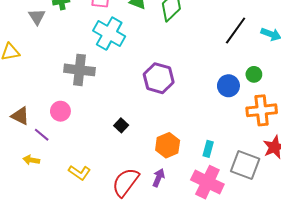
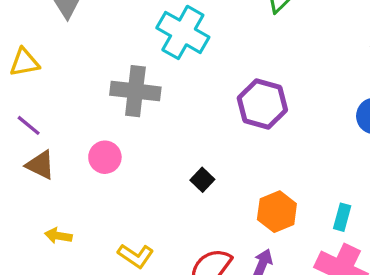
purple line: (42, 135) -> (29, 125), moved

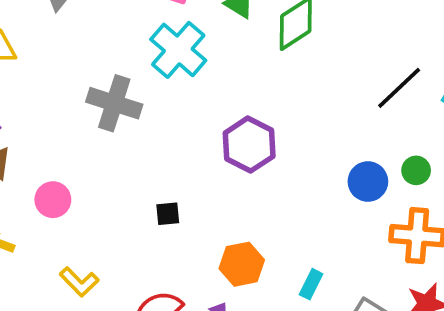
pink circle: (105, 157) -> (53, 200), moved
black square: (202, 180) -> (168, 214), turned 30

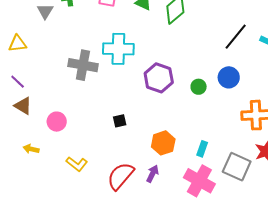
cyan cross: (178, 50) -> (118, 49), moved, turned -32
green circle: (416, 170) -> (199, 87), moved
blue circle: (368, 182) -> (229, 77), moved

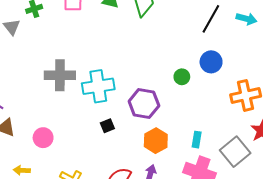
cyan cross: (118, 49) -> (98, 86), moved
purple hexagon: (159, 78) -> (144, 104), moved
gray square: (237, 167) -> (235, 152), turned 36

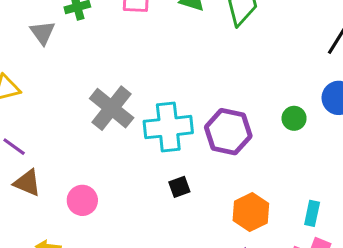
gray cross: (60, 75) -> (112, 108), turned 36
purple hexagon: (144, 104) -> (228, 132), moved

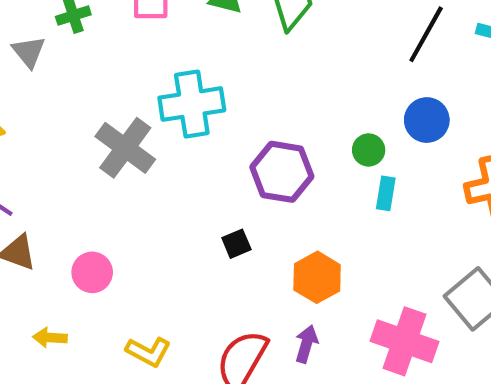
cyan cross: (168, 127) -> (192, 104), moved
black square: (179, 187) -> (236, 244), moved
cyan rectangle: (312, 213) -> (386, 193), moved

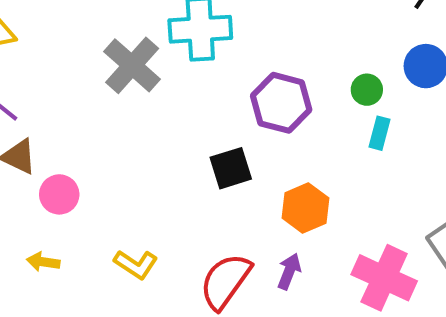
black square: (236, 244) -> (231, 168), size x1.5
pink circle: (92, 272) -> (59, 194), moved
yellow arrow: (50, 338) -> (43, 262), moved

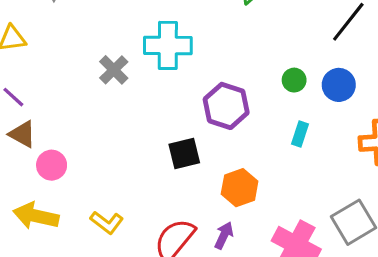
gray cross: (132, 65) -> (114, 70), size x0.7
green circle: (367, 90) -> (294, 80), moved
yellow arrow: (43, 262) -> (36, 216), size x1.8

